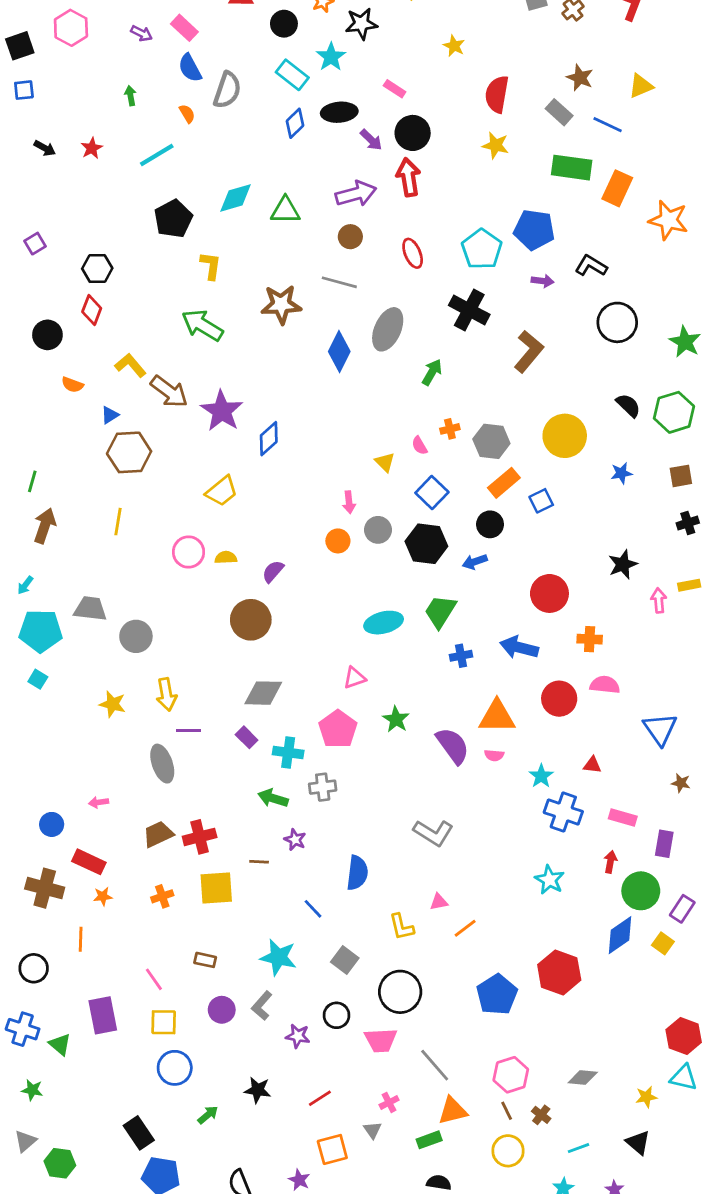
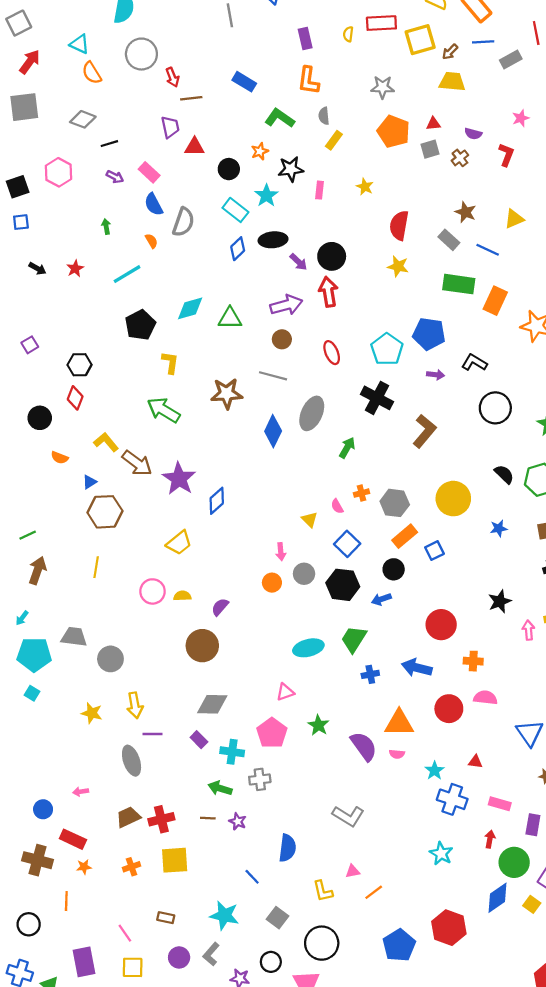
pink rectangle: (395, 89) -> (319, 190), moved, turned 63
green line: (32, 481) -> (28, 535), turned 49
brown line: (259, 862) -> (208, 818), moved

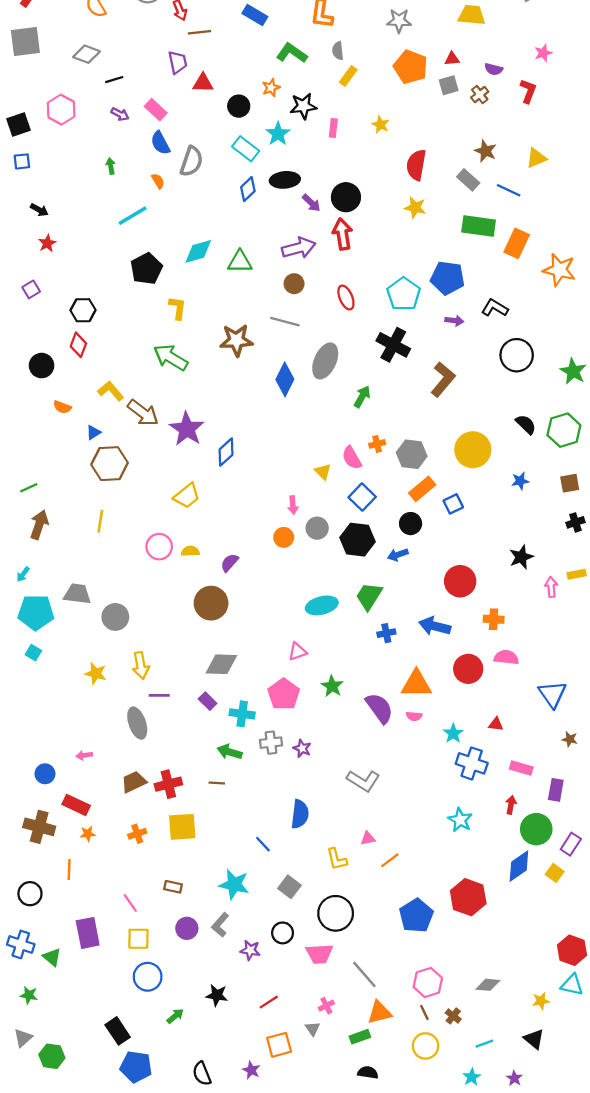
red star: (75, 269) -> (47, 243), moved
pink semicircle: (337, 506) -> (352, 458), size x1.5
purple star: (238, 821) -> (302, 748), moved

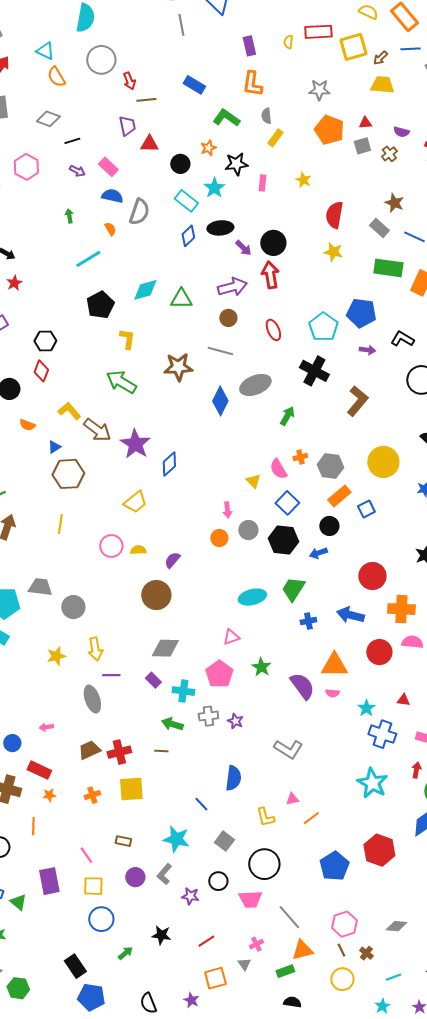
blue semicircle: (160, 143) -> (112, 196), turned 130
gray ellipse: (325, 361) -> (255, 385), turned 44
orange cross: (494, 619) -> (401, 609), size x1.5
yellow star: (96, 673) -> (56, 656), turned -30
cyan star: (460, 820) -> (372, 783), size x1.4

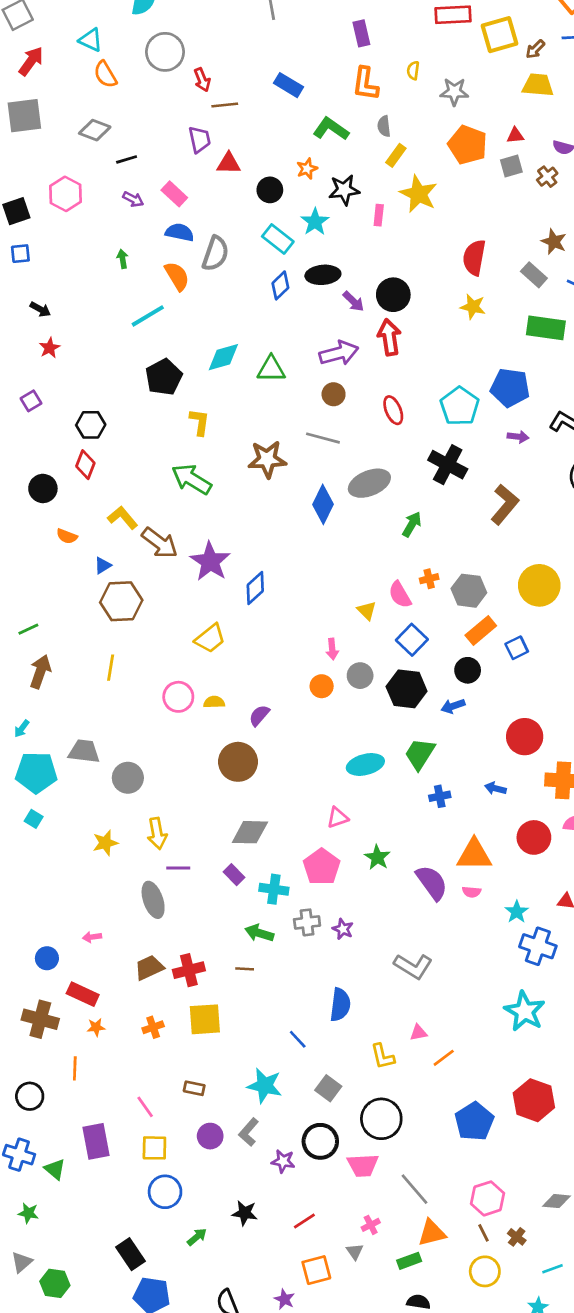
yellow semicircle: (288, 42) -> (413, 70), moved
yellow star: (303, 180) -> (418, 194), moved, size x1.8
orange semicircle: (110, 229) -> (177, 276), size x1.6
blue arrow: (350, 615) -> (495, 788), size x0.6
black circle: (218, 881) -> (320, 1141), size x1.4

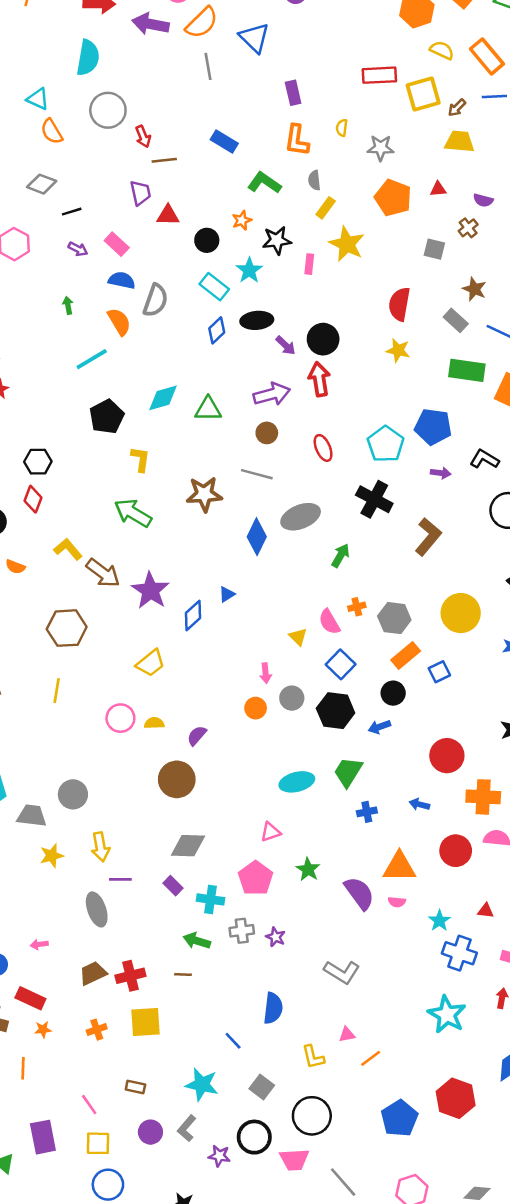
gray square: (511, 166) -> (434, 249), moved, turned 30
blue triangle: (103, 565) -> (227, 594), moved
gray trapezoid: (84, 751) -> (32, 816), moved

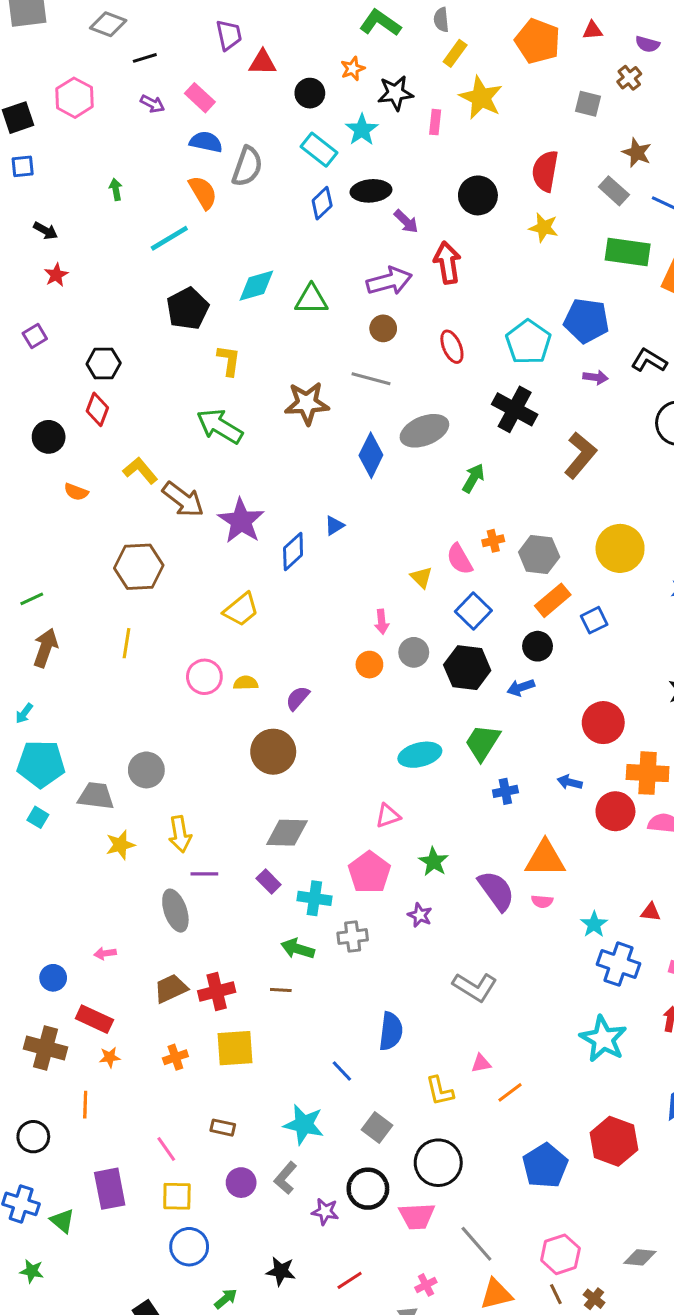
green arrow: (68, 305) -> (116, 189), moved
black circle: (323, 339) -> (478, 195), moved
red circle: (456, 851) -> (615, 811), moved
purple star: (276, 937) -> (420, 915), moved

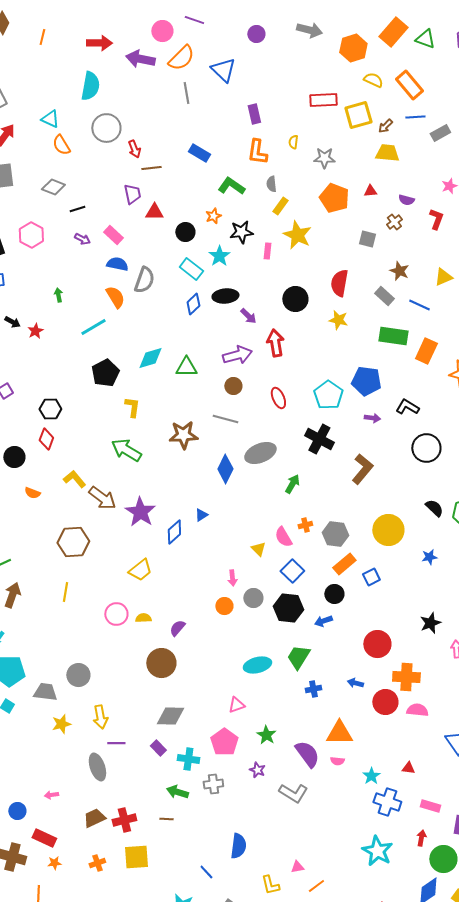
red star: (56, 275) -> (35, 331), moved
gray L-shape: (475, 987) -> (293, 793), moved

